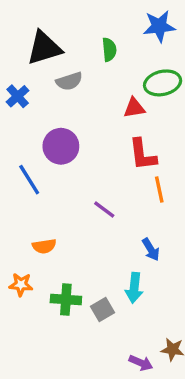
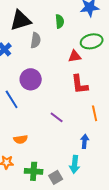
gray semicircle: (69, 81) -> (36, 40), turned -63
orange line: (159, 190) -> (95, 113), moved
blue arrow: (151, 250) -> (85, 141), turned -144

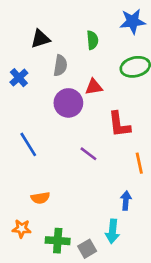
black triangle: (21, 20) -> (40, 39), size x0.7
red triangle: (75, 56) -> (94, 87), moved
purple circle: (31, 79) -> (68, 103), moved
purple line: (57, 117) -> (88, 154), moved

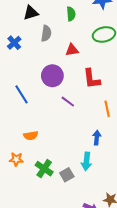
purple circle: (68, 103) -> (52, 76), moved
green cross: (58, 241) -> (44, 169), turned 30

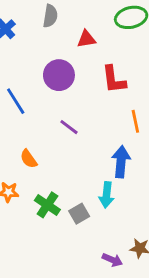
purple line: (68, 102) -> (69, 127), moved
orange semicircle: (31, 136) -> (29, 159), turned 64
blue arrow: (97, 138) -> (121, 162), size x1.5

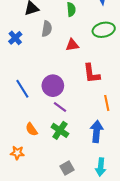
purple circle: (59, 75) -> (53, 86), moved
cyan arrow: (107, 195) -> (101, 167), moved
green cross: (47, 205) -> (60, 130), moved

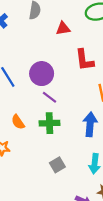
green cross: (60, 130) -> (49, 123), turned -36

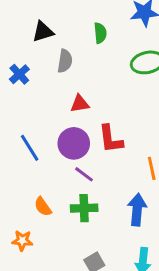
red triangle: (63, 28) -> (80, 104), moved
red L-shape: (84, 60) -> (111, 139), moved

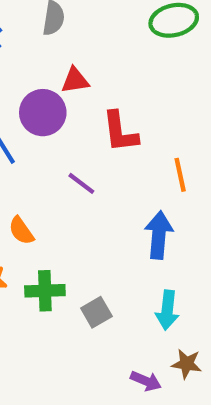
purple circle: (74, 143) -> (43, 113), moved
green cross: (84, 208) -> (45, 291), moved

